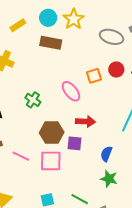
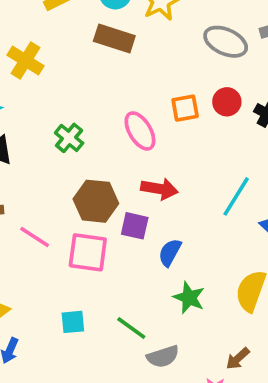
blue semicircle: (106, 154) -> (170, 252), moved

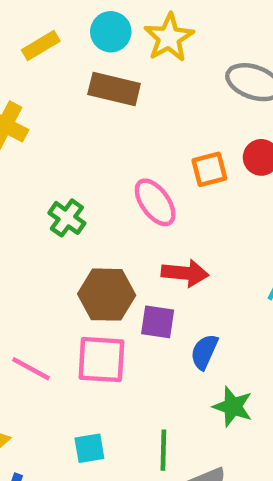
pink line: (35, 237) -> (31, 369), moved
green line: (131, 328) -> (163, 450), turned 60

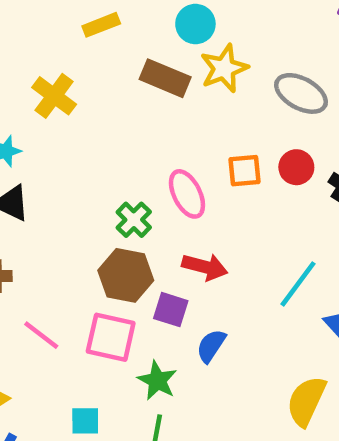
cyan circle: (111, 32) -> (195, 24), moved
yellow star: (169, 38) -> (224, 68), moved
green cross: (67, 218) -> (134, 220), moved
green star: (233, 407) -> (157, 381), moved

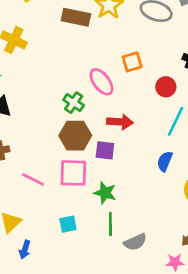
red circle: (296, 167) -> (166, 87), moved
blue semicircle: (211, 346) -> (165, 161), moved

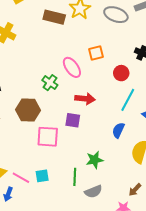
brown hexagon: (75, 136) -> (28, 110), moved
pink line: (33, 179) -> (21, 178), moved
green star: (105, 193) -> (95, 160), moved, turned -30

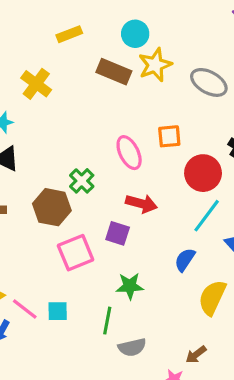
red circle: (121, 73) -> (203, 173), size x1.5
green cross: (50, 83) -> (82, 181), moved
pink square: (48, 137) -> (76, 253), turned -35
green star: (95, 160) -> (130, 286), moved

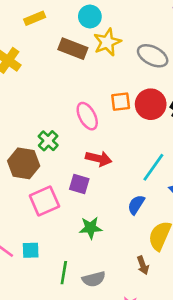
red circle: (203, 173) -> (151, 104), moved
green line: (107, 321) -> (64, 273), moved
brown arrow: (196, 355) -> (143, 265), moved, turned -72

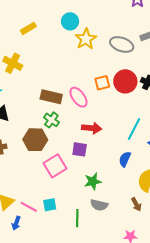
brown rectangle: (73, 49) -> (51, 97), moved
gray semicircle: (94, 279) -> (99, 205), moved, turned 36

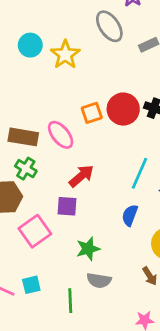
cyan circle: (70, 21) -> (30, 45), moved
gray ellipse: (122, 45) -> (109, 26), moved, turned 40
red arrow: (92, 128) -> (81, 176), turned -42

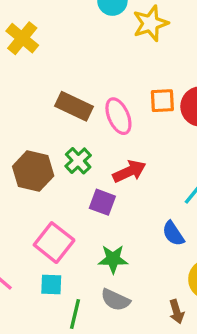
green cross: (26, 169) -> (78, 161), moved
blue semicircle: (130, 215) -> (173, 234), turned -70
pink square: (35, 231) -> (54, 243), moved, turned -32
cyan square: (31, 285) -> (51, 284), moved

